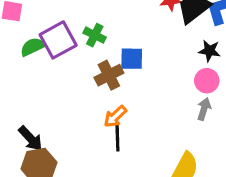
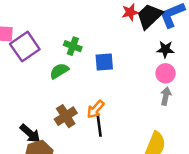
purple square: (58, 40) -> (25, 47), moved
green semicircle: (33, 47) -> (59, 71), moved
brown cross: (109, 75) -> (66, 116), moved

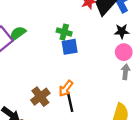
green cross: (73, 46) -> (64, 32), moved
green semicircle: (59, 71) -> (18, 33), moved

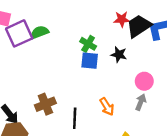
black star: (122, 31) -> (119, 55), moved
orange arrow: (66, 88) -> (107, 107), moved, turned -84

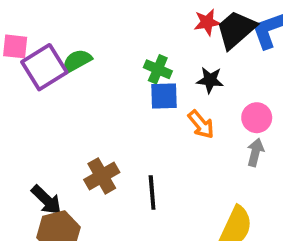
orange arrow: (107, 107) -> (201, 124), moved

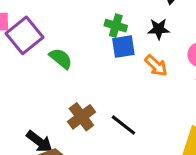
green semicircle: (77, 61) -> (61, 59), moved, turned 75
black line: (152, 192) -> (123, 125), turned -40

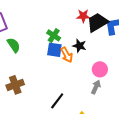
orange arrow: (156, 66) -> (67, 55), moved
black line: (123, 125) -> (57, 101), moved, turned 72

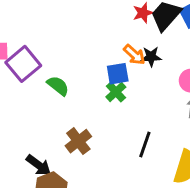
green cross: (54, 35) -> (116, 92), moved, turned 32
orange arrow: (67, 55) -> (134, 55), moved

